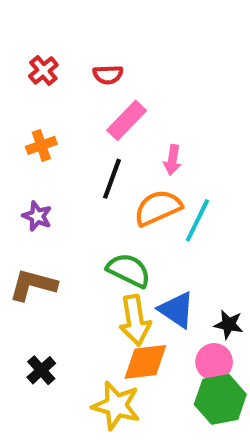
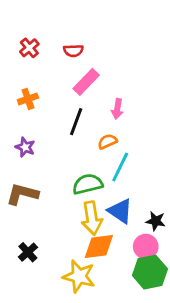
orange semicircle: (158, 208) -> (107, 142), size x0.6
cyan line: (197, 220) -> (120, 167), moved
green semicircle: (129, 270) -> (88, 184), turned -40

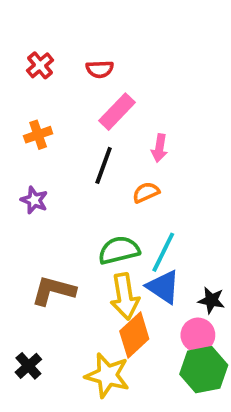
cyan line: (120, 167) -> (163, 252), moved
brown L-shape: (22, 194) -> (53, 291), moved
orange diamond: (99, 247) -> (134, 335), turned -36
black cross: (28, 252) -> (28, 366), moved

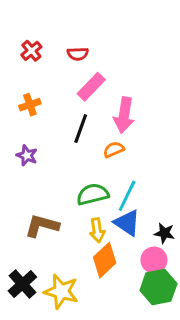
pink arrow: (159, 148) -> (124, 115), size x1.6
yellow arrow: (125, 296) -> (97, 230), size x0.7
black cross: (28, 366) -> (22, 284), size x1.4
yellow star: (107, 375) -> (61, 291), moved

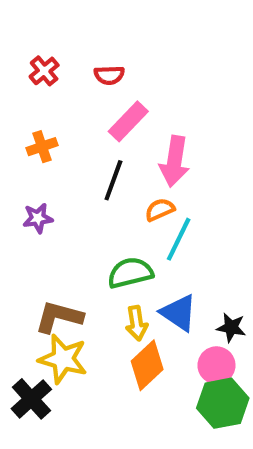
purple star: (27, 155) -> (38, 218), turned -30
cyan line: (127, 196) -> (179, 239), moved
yellow star: (61, 291) -> (63, 359), moved

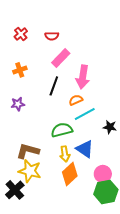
cyan line: (179, 239) -> (85, 114), turned 35
black star: (231, 327) -> (110, 127), moved

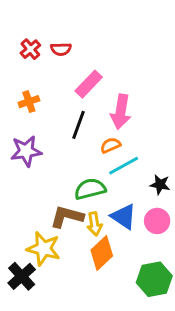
red semicircle: (52, 36) -> (61, 49), moved
purple star: (18, 104) -> (26, 151), size x1.5
brown L-shape: (28, 151) -> (67, 217), moved
pink circle: (103, 174) -> (157, 221), moved

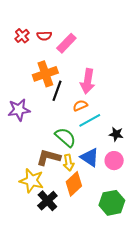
pink rectangle: (89, 84) -> (66, 43), moved
orange cross: (29, 102) -> (45, 74), moved, size x1.6
green semicircle: (90, 189) -> (65, 137), turned 55
black cross: (22, 276) -> (47, 201), moved

